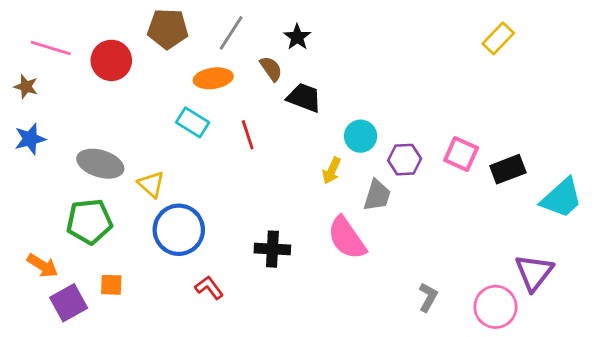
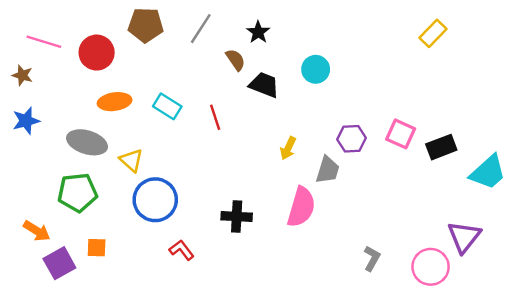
orange ellipse: (213, 78) -> (115, 102), moved
cyan circle: (361, 136) -> (316, 69), moved
pink semicircle: (347, 238) -> (301, 207), turned -129

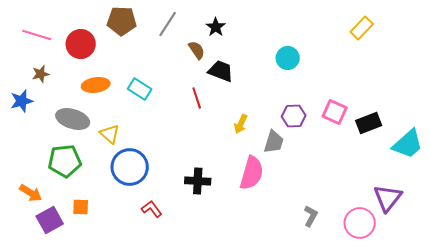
cyan circle: (316, 69) -> (288, 58), moved
brown star: (22, 75) -> (41, 74), moved, turned -30
red line: (215, 117) -> (197, 98), moved

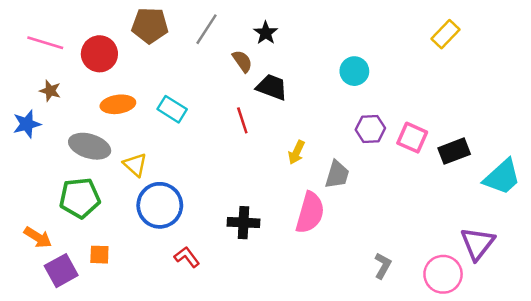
brown star: (41, 74) -> (50, 91), turned 30
purple hexagon: (294, 116) -> (370, 129), moved

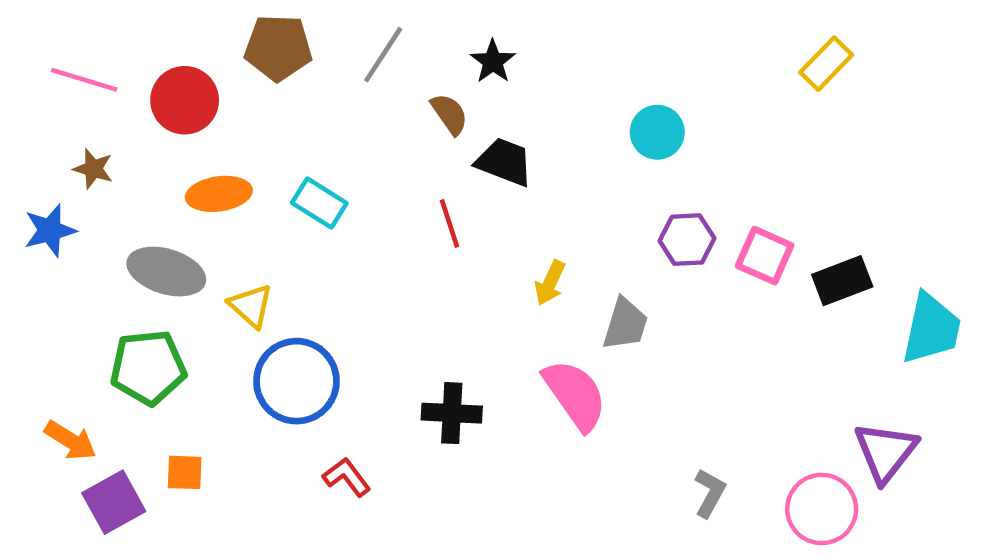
cyan trapezoid: (502, 177) -> (931, 329), turned -36
pink semicircle: (310, 213) -> (575, 395), turned -51

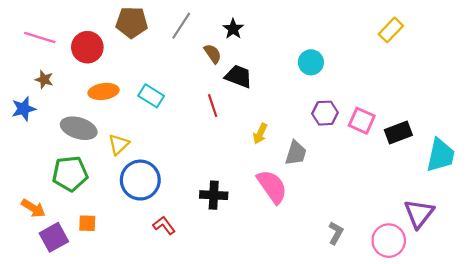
yellow triangle: (251, 306) -> (119, 144), turned 35

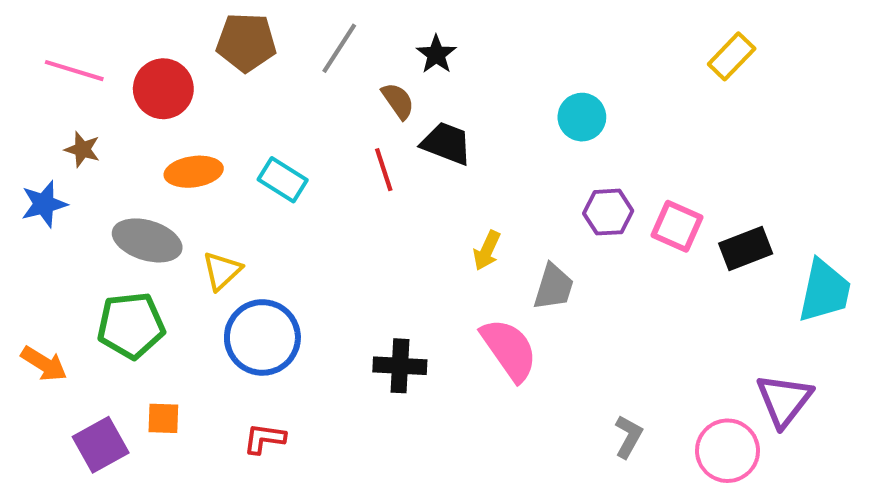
red line: (213, 106) -> (384, 170), moved
orange arrow: (33, 208) -> (44, 364), moved
red L-shape: (164, 225) -> (264, 439), moved, turned -45

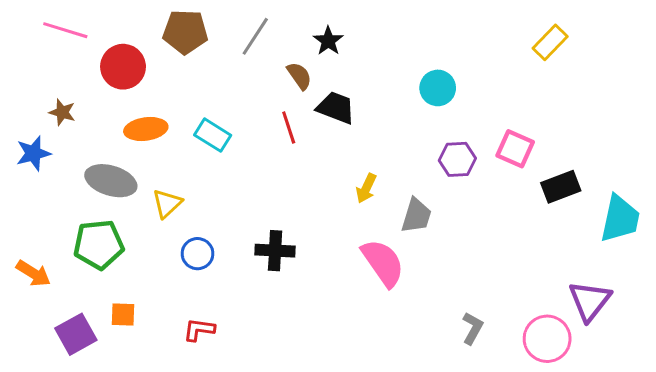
pink line: (74, 71) -> (65, 30), moved
pink square: (677, 226) -> (515, 149), moved
blue circle: (262, 337) -> (198, 254), size x0.6
black cross: (400, 366) -> (275, 251), moved

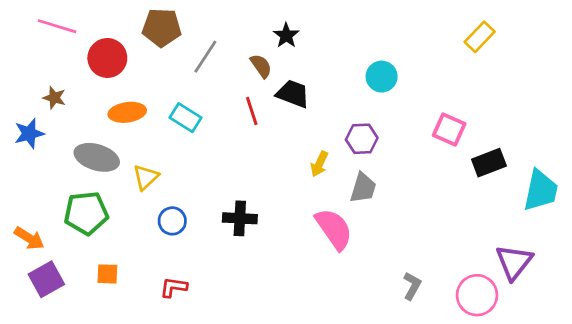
gray line: (255, 36) -> (205, 57), moved
purple hexagon: (457, 159) -> (362, 139), moved
purple square: (76, 334) -> (46, 279), moved

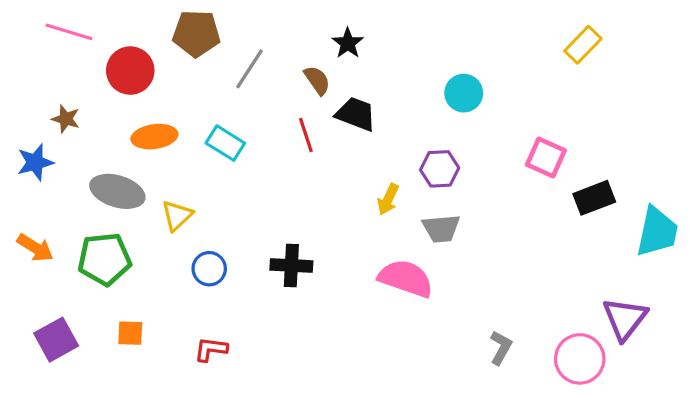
gray trapezoid: (363, 188) -> (441, 228), turned 68
pink semicircle: (334, 229) -> (406, 278), turned -36
orange arrow: (29, 238) -> (35, 248), moved

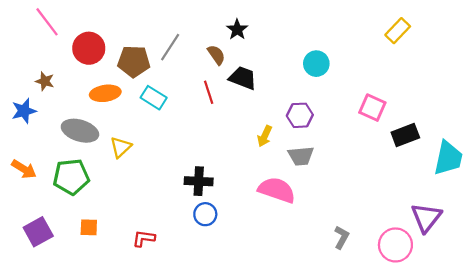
pink line: (69, 32) -> (47, 22), turned 36
brown pentagon: (196, 33) -> (134, 61), moved
blue circle: (209, 269) -> (205, 214), moved

